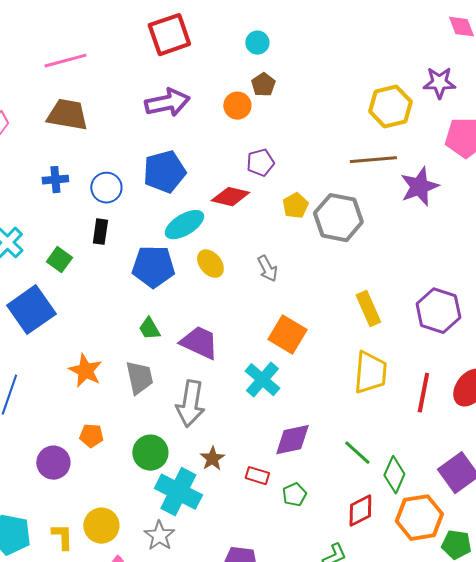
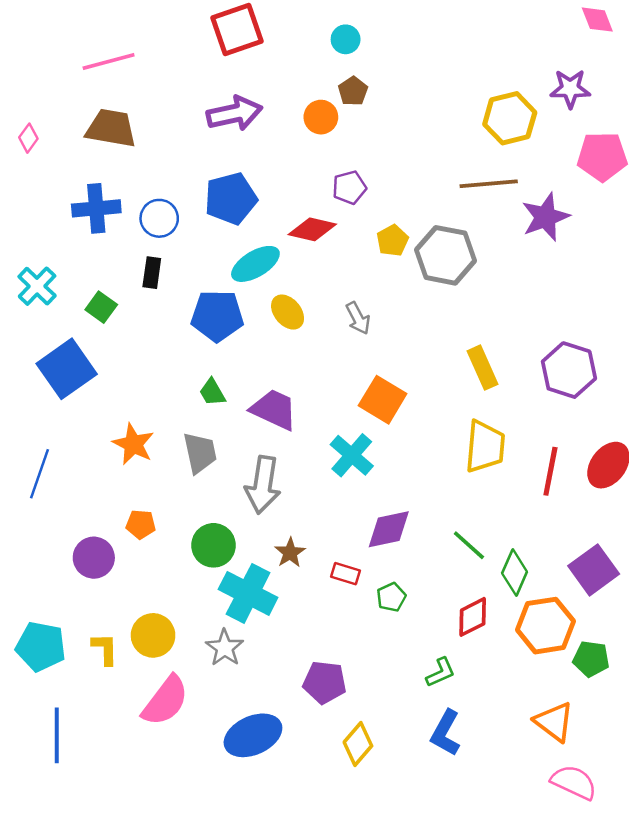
blue cross: (55, 180) -> (96, 208), size x1.5

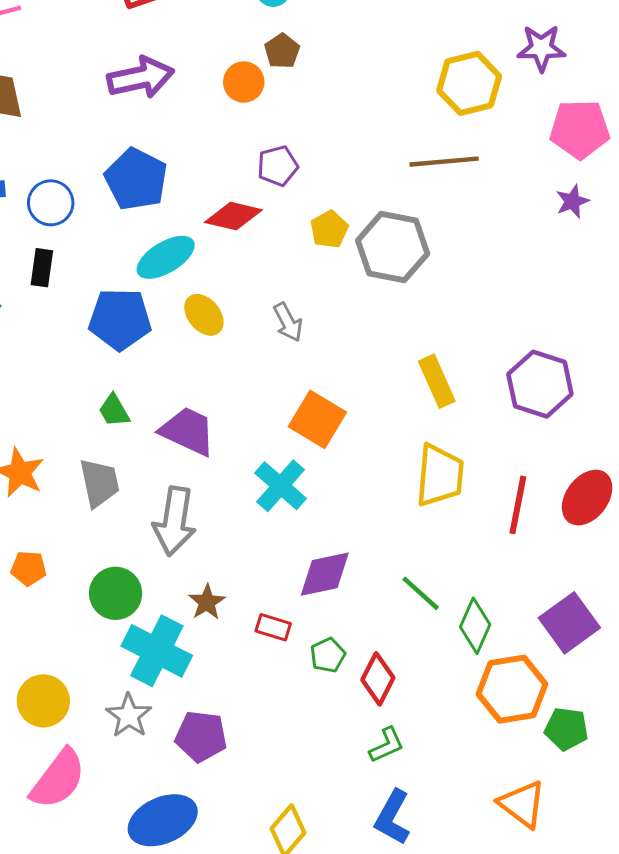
blue pentagon: (231, 199) -> (136, 179), turned -30
purple star: (545, 217) -> (572, 201), moved, size x0.6
red diamond: (473, 617) -> (378, 679), moved, turned -36
purple pentagon: (325, 682) -> (201, 736), moved

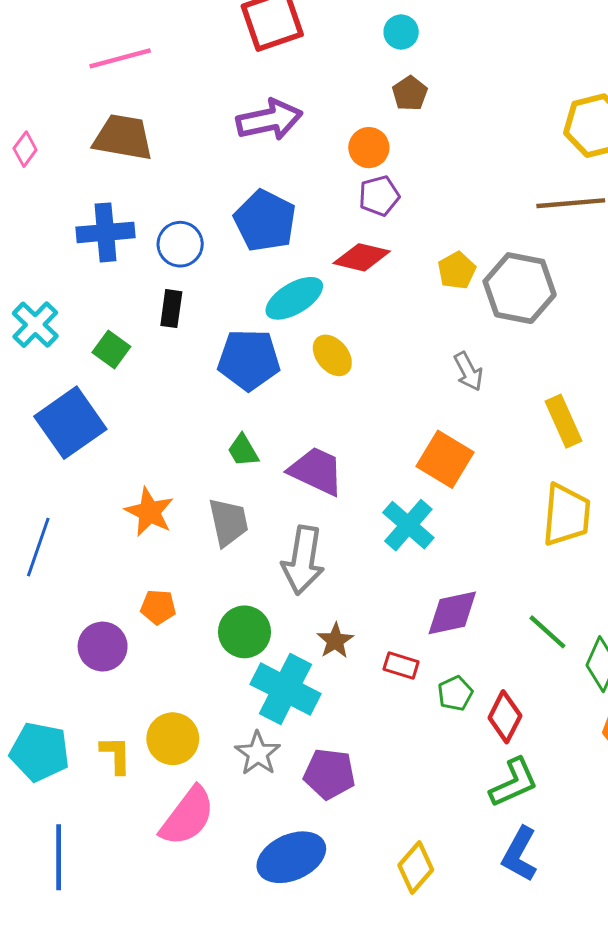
orange circle: (244, 82) -> (369, 148), moved
purple pentagon: (278, 166) -> (379, 196), moved
gray arrow: (288, 322) -> (468, 371), moved
green L-shape: (387, 745) -> (514, 783), size x1.4

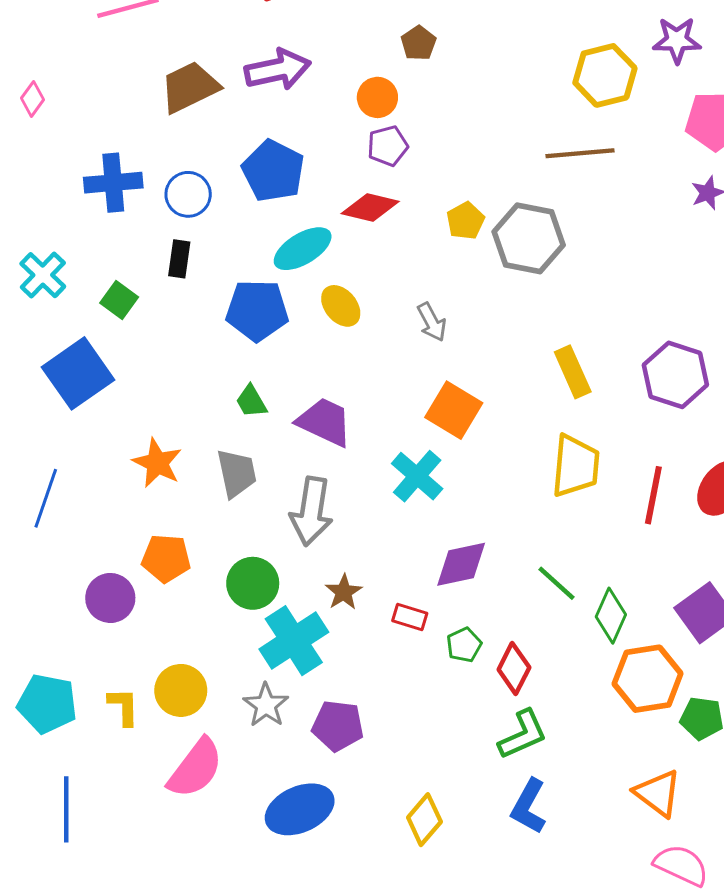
brown trapezoid: (123, 137) -> (190, 87), moved, turned -36
gray arrow: (468, 371) -> (432, 322), moved
orange pentagon: (158, 607) -> (166, 558), size x1.4
cyan cross: (285, 689) -> (294, 641), turned 30

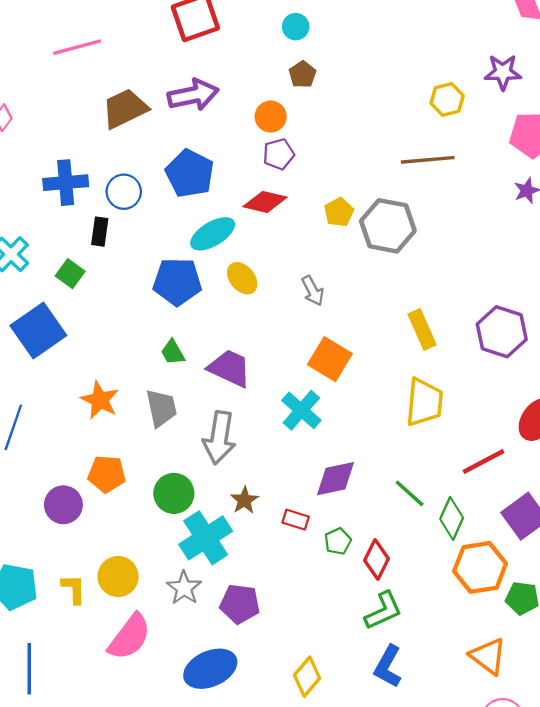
yellow hexagon: (605, 75) -> (447, 99), size x0.7
black rectangle: (179, 259) -> (100, 232), moved
red line: (653, 495) -> (484, 462), moved, turned 51

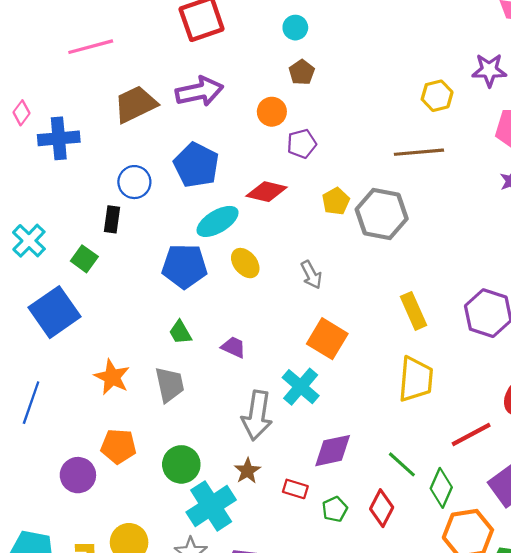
purple pentagon: (279, 154) -> (302, 144), moved
blue cross: (66, 183) -> (59, 138), moved
purple trapezoid: (230, 368) -> (234, 347), size x0.6
gray arrow: (219, 438) -> (257, 415), moved
red diamond: (376, 559) -> (382, 508), moved

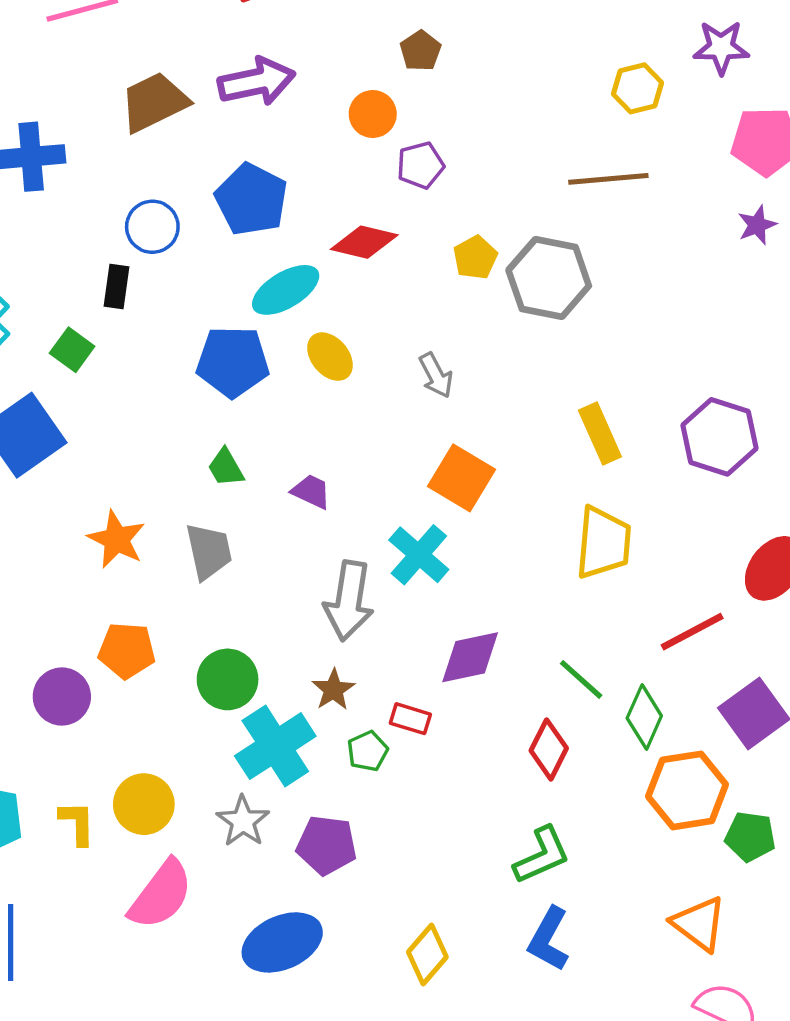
green pentagon: (335, 509) -> (368, 751), moved

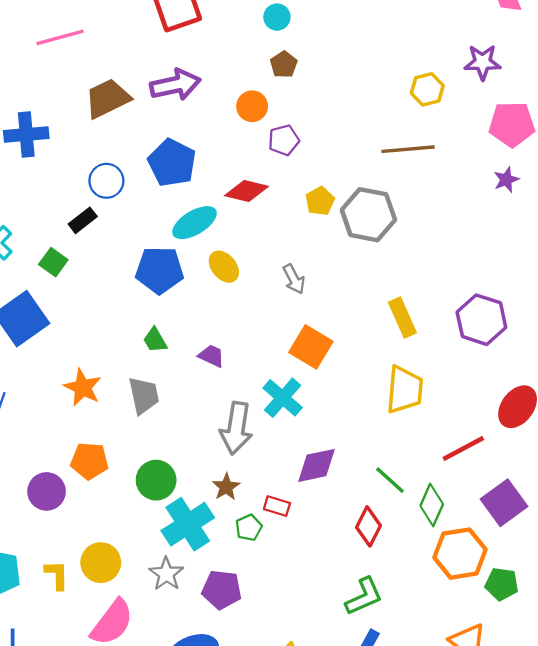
black rectangle: (116, 287) -> (83, 220), turned 44

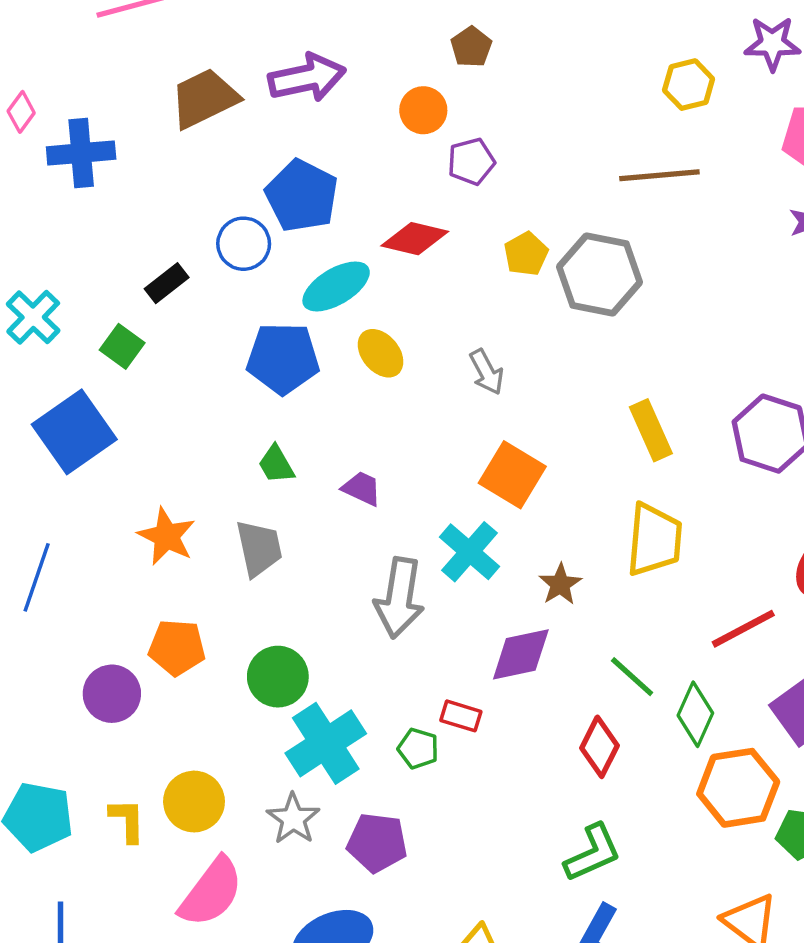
blue circle: (106, 181) -> (244, 244), moved
brown star: (226, 487) -> (560, 584), moved
green pentagon: (249, 528) -> (418, 748), turned -30

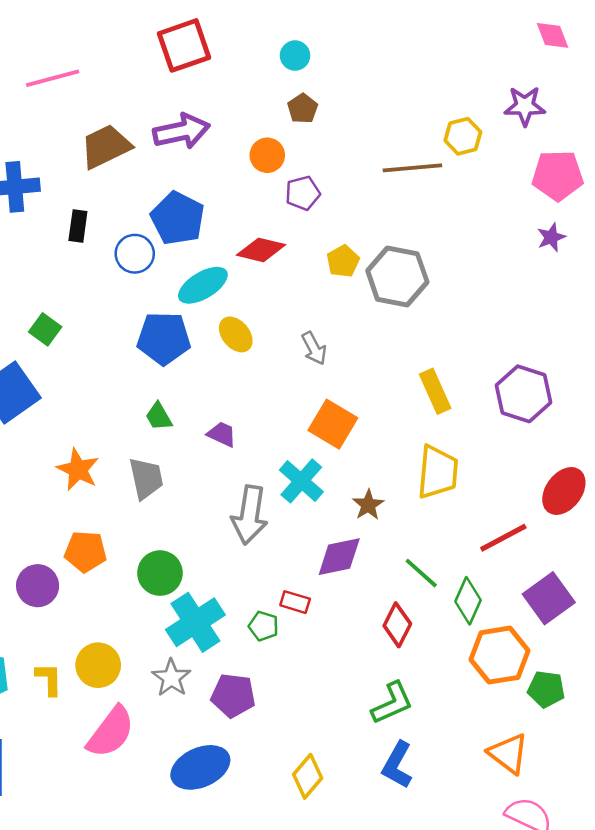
brown line: (659, 175) -> (412, 168), moved
black rectangle: (167, 283) -> (78, 226), moved, turned -44

